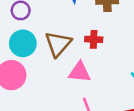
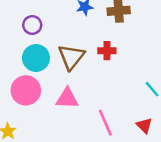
pink triangle: (80, 72) -> (67, 98), moved

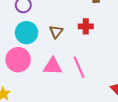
brown triangle: (71, 57) -> (56, 32), size x0.6
pink line: (105, 123) -> (79, 67), moved

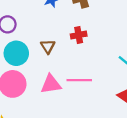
pink line: (79, 67) -> (79, 80), turned -55

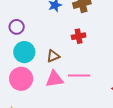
brown triangle: (48, 46) -> (53, 56), moved, turned 40

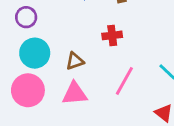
pink line: (79, 75) -> (124, 81), moved, turned -65

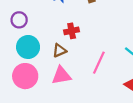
red cross: (112, 35) -> (72, 31), moved

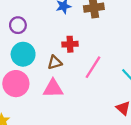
pink line: (99, 63) -> (93, 67), moved

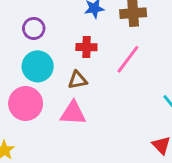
red cross: (70, 44) -> (86, 47), moved
pink line: (93, 67) -> (128, 59), moved

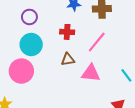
brown triangle: (78, 80) -> (68, 59), moved
pink triangle: (73, 113) -> (91, 73), moved

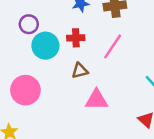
cyan circle: (31, 45) -> (45, 46), moved
pink triangle: (91, 73) -> (97, 100), moved

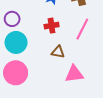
cyan circle: (45, 46) -> (16, 42), moved
brown triangle: (80, 71) -> (58, 52), turned 32

